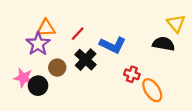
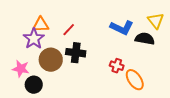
blue L-shape: (113, 45) -> (122, 28), moved
black cross: (86, 60) -> (76, 53), turned -36
brown circle: (57, 68) -> (51, 60), size x1.5
black circle: (38, 86) -> (34, 85), moved

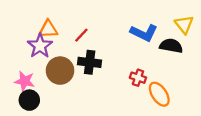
black circle: (34, 85) -> (29, 100), moved

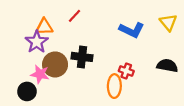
red line: (81, 35) -> (74, 16), moved
black semicircle: (171, 46) -> (167, 66), moved
pink star: (25, 81) -> (40, 74), moved
orange ellipse: (159, 94) -> (114, 86), moved, turned 35

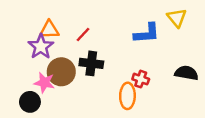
red line: (74, 16) -> (83, 34), moved
yellow triangle: (168, 22) -> (177, 18), moved
blue L-shape: (132, 30) -> (147, 33), turned -30

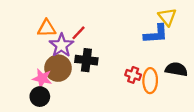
blue L-shape: (147, 33) -> (156, 34), moved
purple star: (41, 47) -> (61, 45), moved
orange ellipse: (127, 96) -> (150, 81), moved
black circle: (30, 102) -> (40, 97), moved

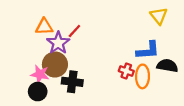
blue L-shape: (156, 34) -> (148, 50), moved
black cross: (86, 60) -> (72, 82), moved

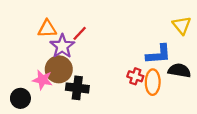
yellow triangle: (159, 16) -> (182, 25), moved
black circle: (38, 92) -> (20, 98), moved

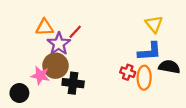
yellow triangle: (182, 25) -> (154, 24), moved

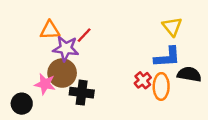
purple star: (59, 44) -> (66, 49), turned -30
red cross: (128, 72) -> (143, 80), turned 32

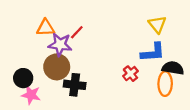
pink star: (45, 84) -> (31, 95), moved
orange ellipse: (161, 86) -> (165, 84), moved
black circle: (22, 104) -> (23, 78), moved

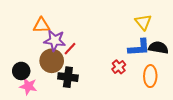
red line: (77, 32) -> (70, 49), moved
black semicircle: (173, 68) -> (158, 48), moved

